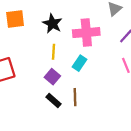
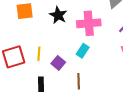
yellow line: (54, 52) -> (39, 54), moved
black rectangle: (54, 100) -> (41, 84), moved, turned 48

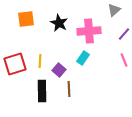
brown line: (79, 81) -> (69, 89), moved
black rectangle: (41, 84) -> (42, 91), size x1.5

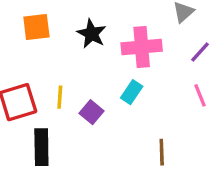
brown line: (69, 89) -> (162, 152), moved
black rectangle: (42, 91) -> (41, 147), moved

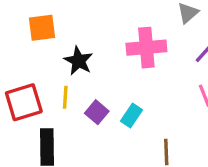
black star: (92, 34) -> (78, 61), moved
cyan rectangle: (132, 92) -> (131, 116), moved

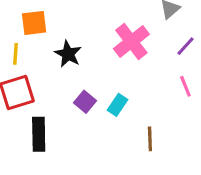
pink cross: (146, 48) -> (131, 41), turned -33
yellow line: (65, 97) -> (15, 54), moved

